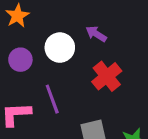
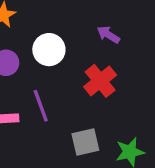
purple arrow: (96, 34) -> (108, 35), moved

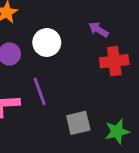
red cross: (100, 81) -> (114, 61), moved, turned 32

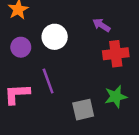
green star: (117, 131) -> (116, 97), moved

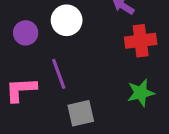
gray square: (83, 110) -> (81, 113), moved

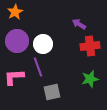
white circle: (67, 20) -> (43, 44), moved
purple circle: (26, 33) -> (17, 41), size x1.5

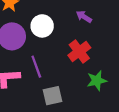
white circle: (43, 44) -> (42, 26), moved
red cross: (90, 46) -> (79, 51), moved, turned -30

